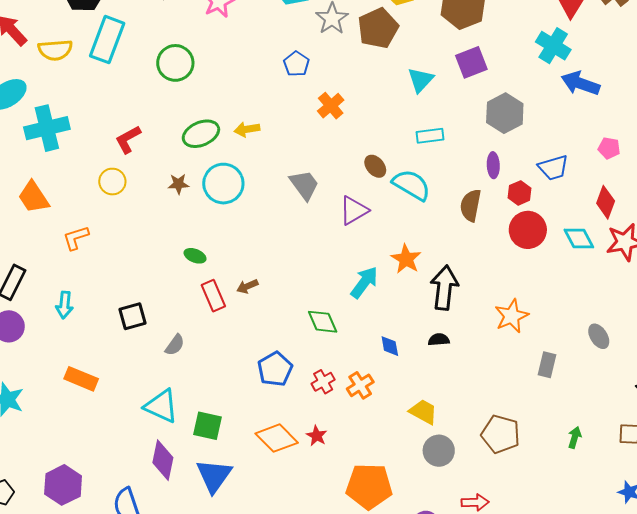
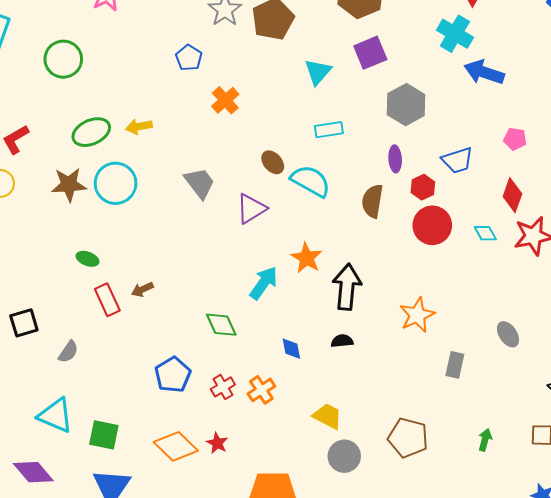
brown star: (178, 184) -> (69, 185), size x1.6
cyan diamond: (579, 238) -> (485, 233), size x0.7
purple diamond: (163, 460) -> (33, 472), moved, turned -51

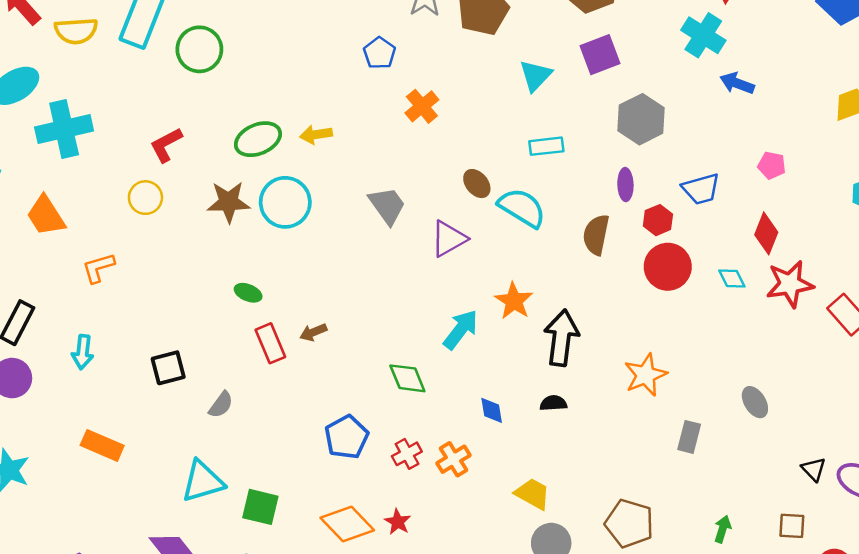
green circle: (63, 59) -> (199, 49), moved
blue arrow: (484, 72) -> (737, 83), size x0.7
cyan triangle: (56, 415) -> (203, 481), turned -42

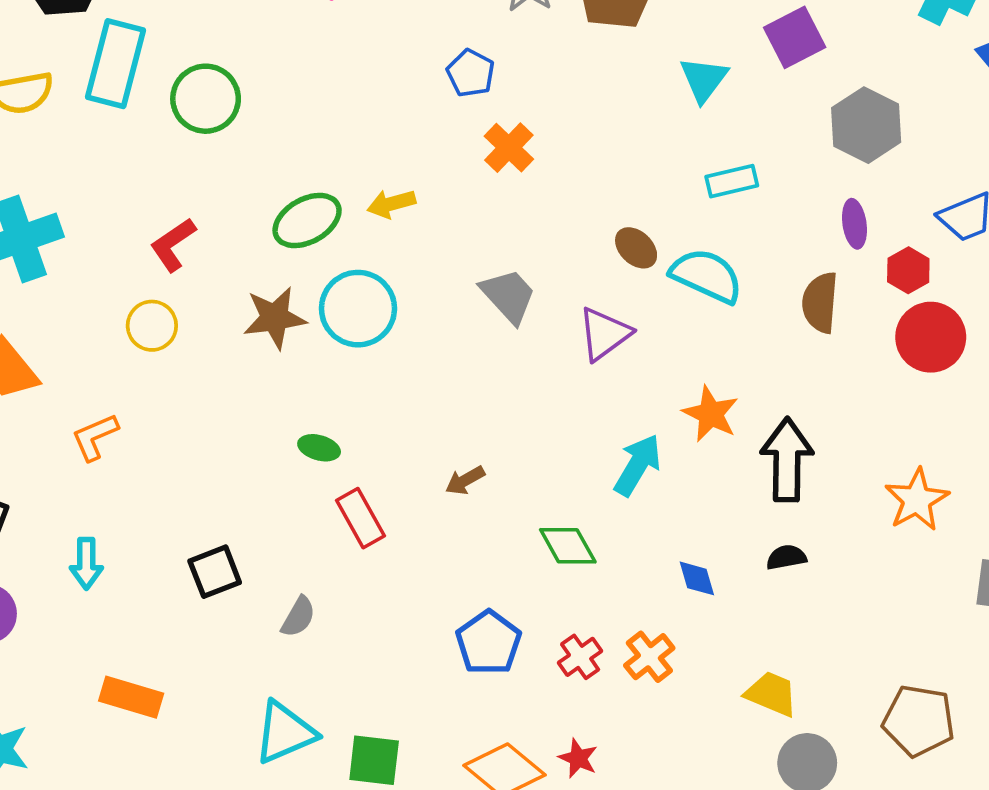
orange cross: (422, 106) -> (509, 148), moved
brown arrow: (313, 332) -> (465, 480), moved

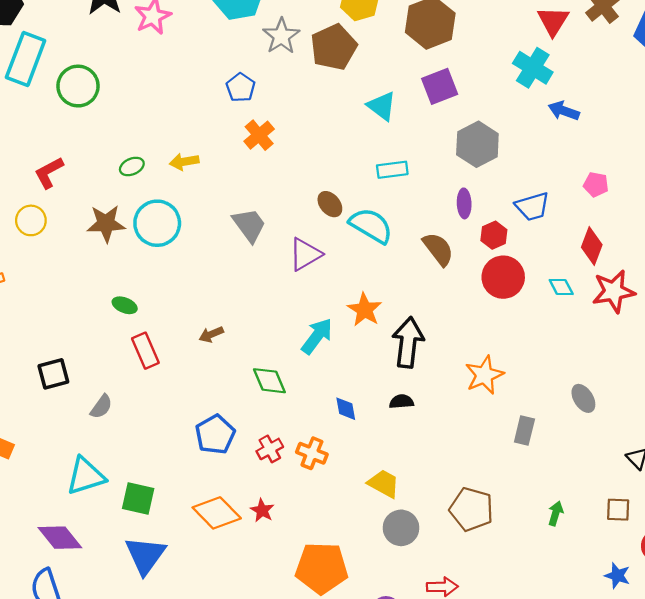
cyan triangle: (704, 79) -> (382, 106), turned -36
green ellipse: (307, 221) -> (132, 166), size x0.6
brown semicircle: (820, 303) -> (438, 249), turned 132
orange cross: (649, 657) -> (312, 453), turned -36

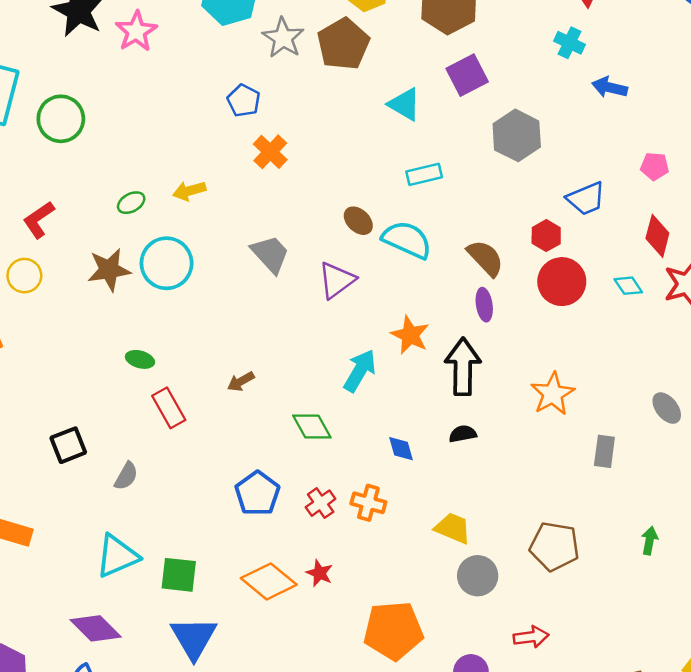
cyan cross: (533, 68) -> (569, 43), size x0.7
purple ellipse: (464, 203) -> (484, 305), moved

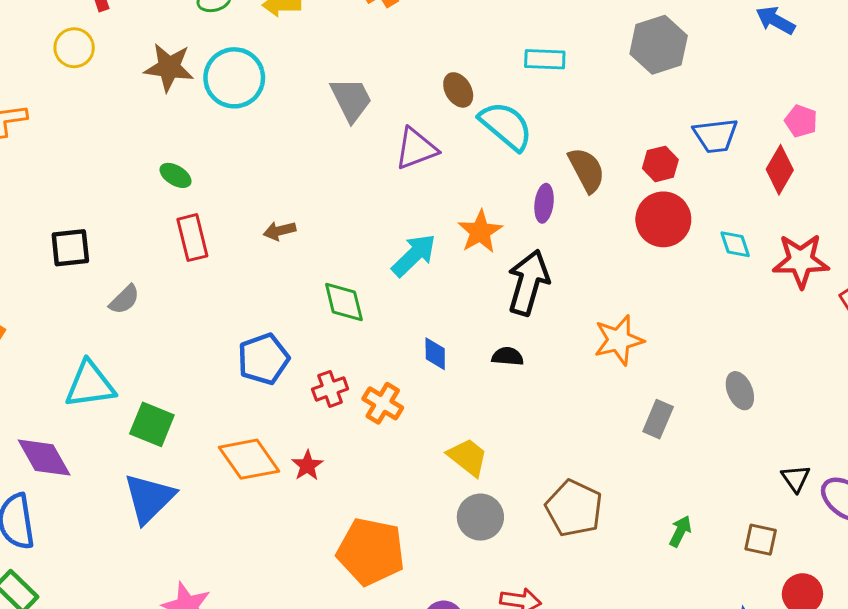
red diamond: (657, 236) -> (780, 170), moved
purple ellipse: (484, 305) -> (544, 203), moved

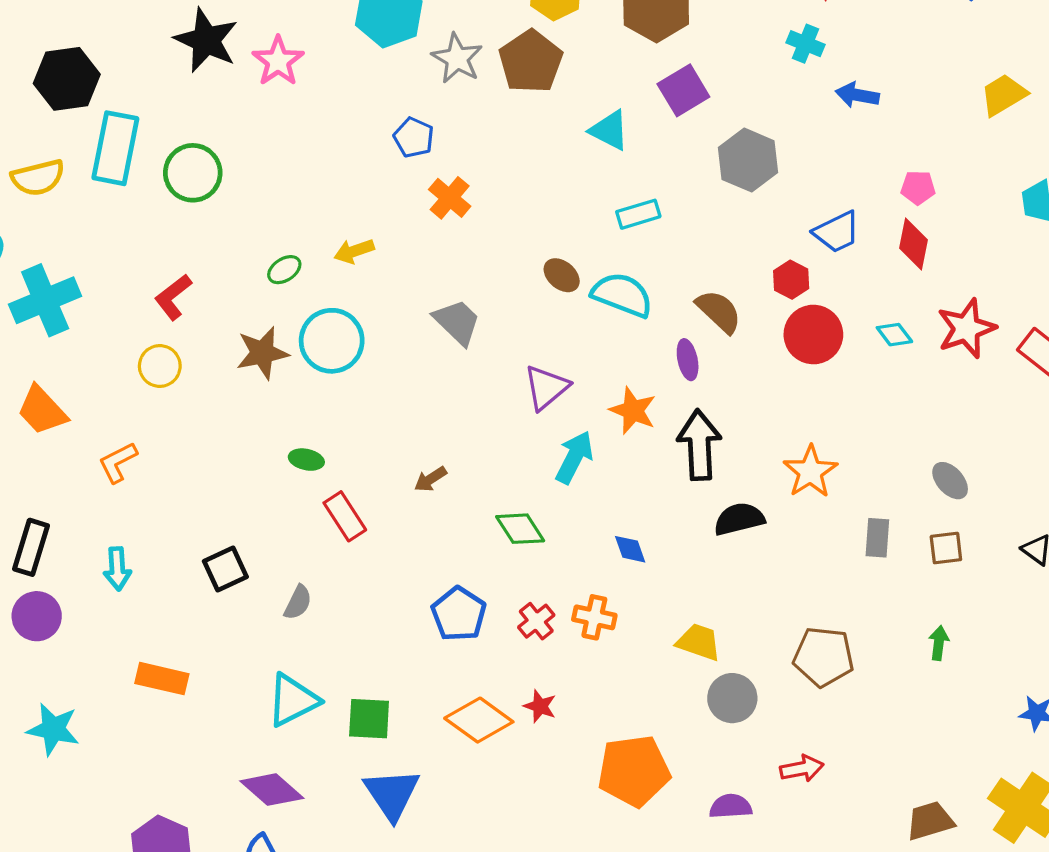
purple triangle: (416, 149) -> (546, 387), moved
black semicircle: (508, 356) -> (739, 519), moved, size x1.5
brown square: (761, 540) -> (946, 548), moved

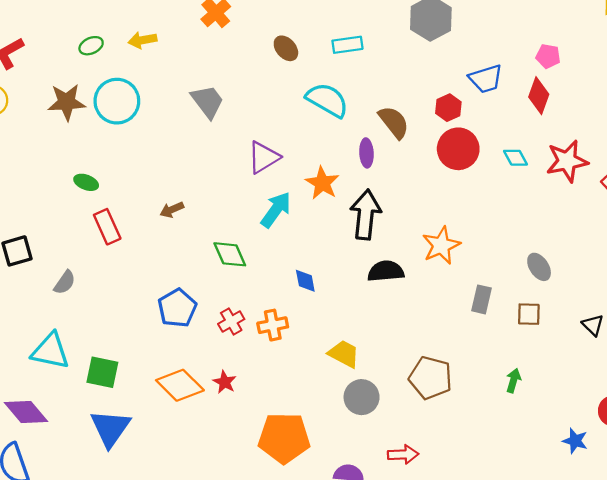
brown ellipse: (562, 275) -> (286, 48), moved
orange cross: (594, 617) -> (273, 325), turned -32
cyan triangle: (293, 700) -> (50, 351), turned 30

